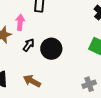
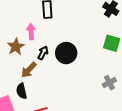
brown arrow: (32, 81) -> (29, 70), moved, turned -66

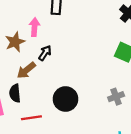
black circle: (66, 53) -> (66, 99), moved

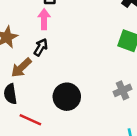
pink arrow: (35, 27) -> (44, 19), moved
red line: (31, 118) -> (30, 120), turned 36

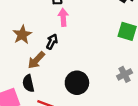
pink arrow: (44, 19) -> (63, 17), moved

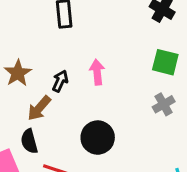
pink arrow: (63, 17) -> (97, 72), moved
gray cross: (125, 74) -> (164, 104), moved

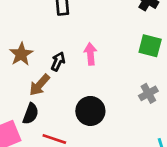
gray cross: (164, 104) -> (148, 93), moved
black semicircle: (29, 141) -> (31, 114), turned -145

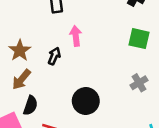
pink arrow: (90, 54) -> (76, 36), moved
brown arrow: (40, 85) -> (21, 79), moved

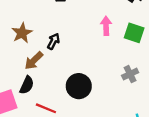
pink arrow: (76, 36) -> (106, 26), moved
brown arrow: (21, 79) -> (34, 61), moved

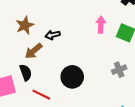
black arrow: (53, 41) -> (53, 35), turned -136
black semicircle: (27, 85) -> (26, 72), turned -49

